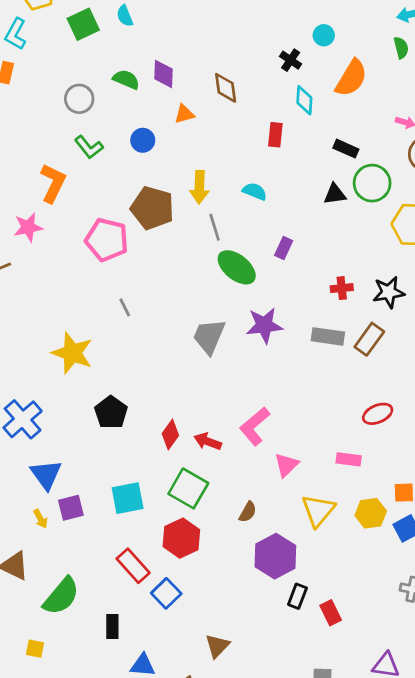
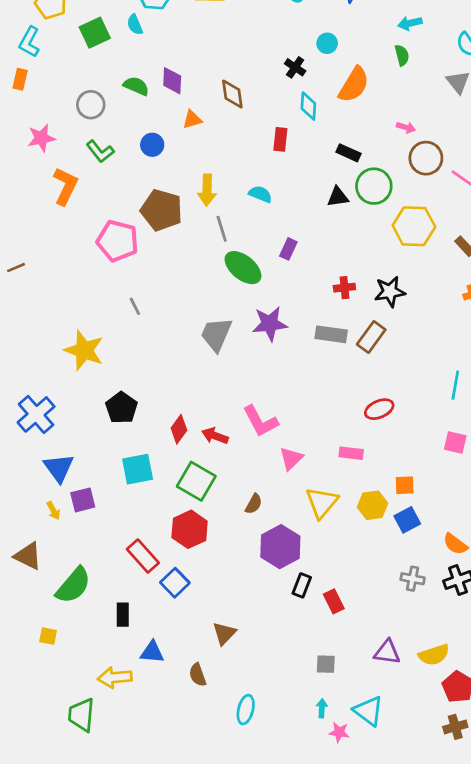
pink star: (28, 227) -> (41, 138), moved
pink L-shape: (255, 426) -> (260, 421), turned -78
cyan square: (128, 498) -> (138, 469), moved

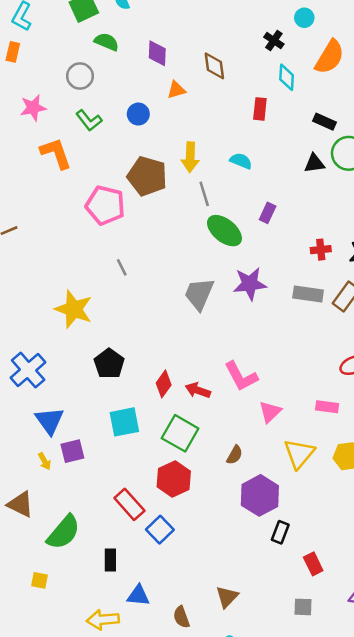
green semicircle: (136, 86) -> (107, 42), moved
orange L-shape: (65, 186) -> (56, 153), turned -45
red rectangle: (334, 601) -> (313, 564), moved
brown triangle: (224, 633) -> (227, 597), moved

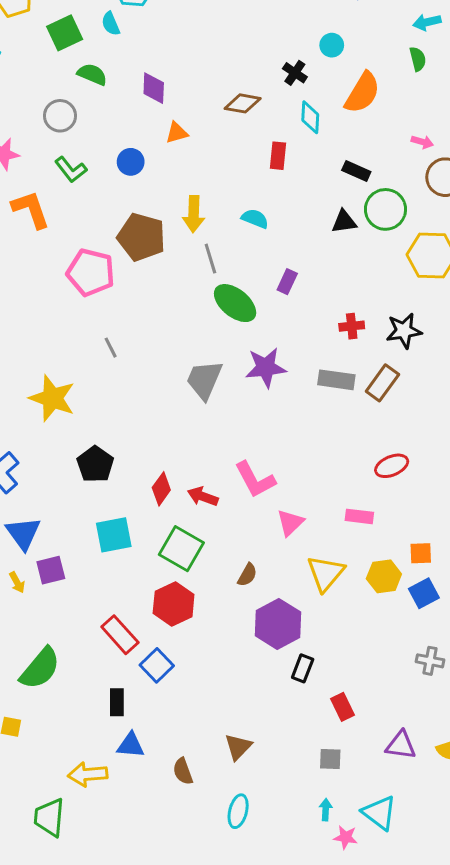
brown diamond: (214, 66) -> (243, 103), moved, turned -72
black rectangle: (110, 560) -> (117, 702), moved

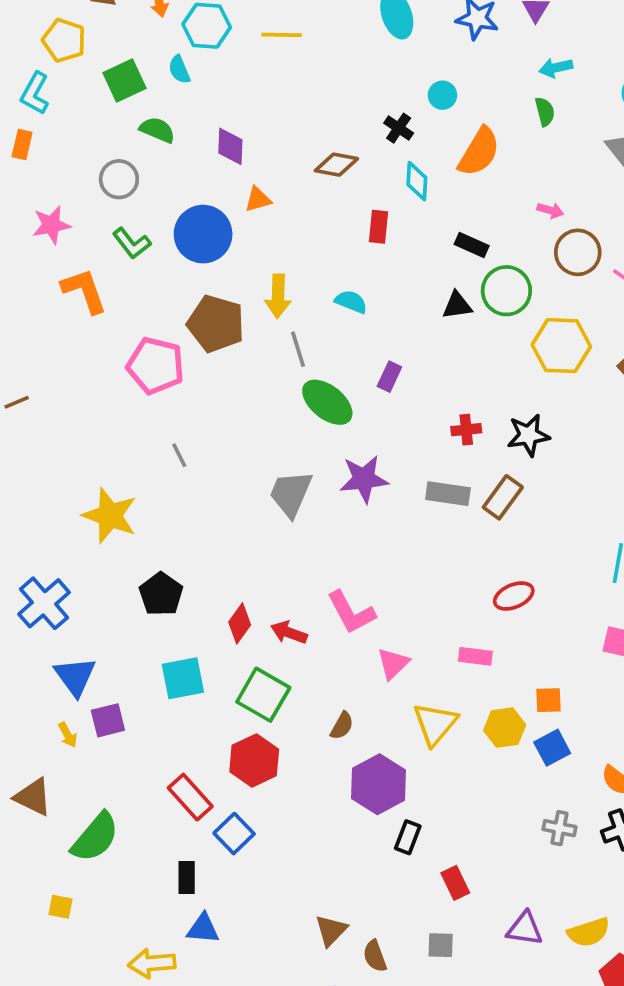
blue circle: (131, 162) -> (203, 234), size x1.8
brown semicircle: (183, 771) -> (375, 956), moved

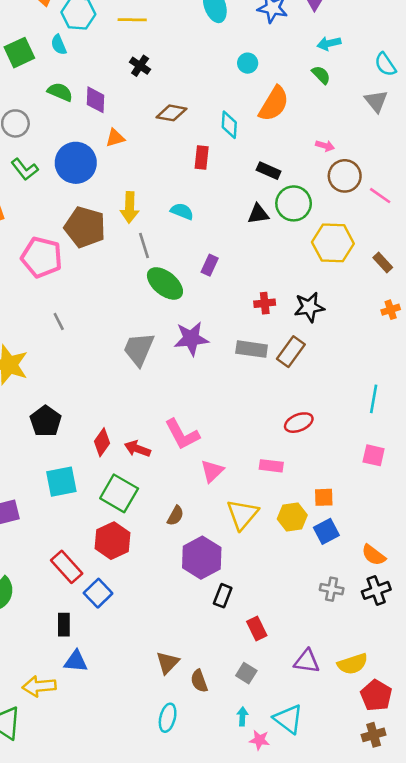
green semicircle: (545, 112) -> (321, 75), turned -30
black cross: (399, 128) -> (140, 66), moved
green semicircle: (157, 130) -> (60, 92), moved
gray square: (441, 945) -> (246, 673), turned 30

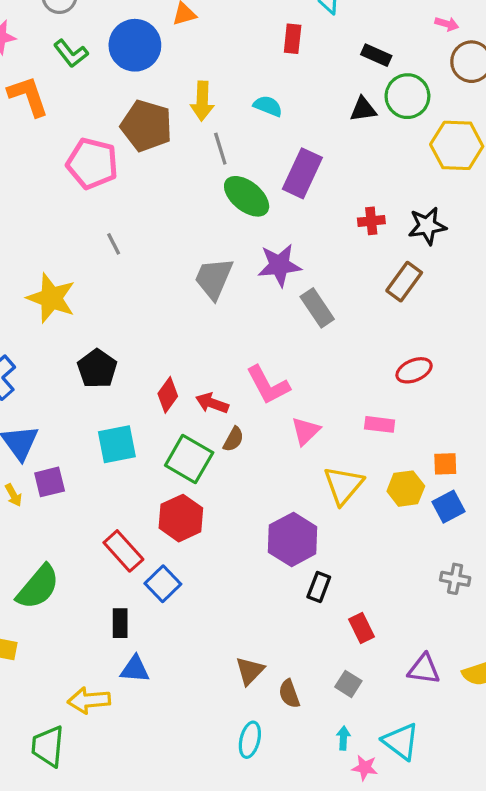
purple rectangle: (210, 265) -> (302, 173), size x1.8
gray rectangle: (252, 349) -> (317, 308), moved, turned 48
brown semicircle: (175, 516) -> (233, 439), moved

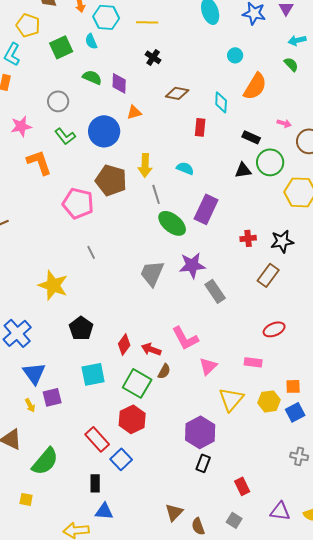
pink arrow: (447, 24) -> (284, 123), moved
black rectangle: (319, 587) -> (203, 463), moved

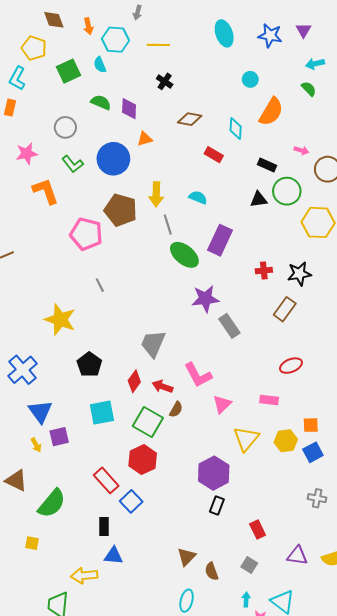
red rectangle: (200, 127) -> (214, 155), turned -66
gray trapezoid: (152, 273) -> (153, 344), moved

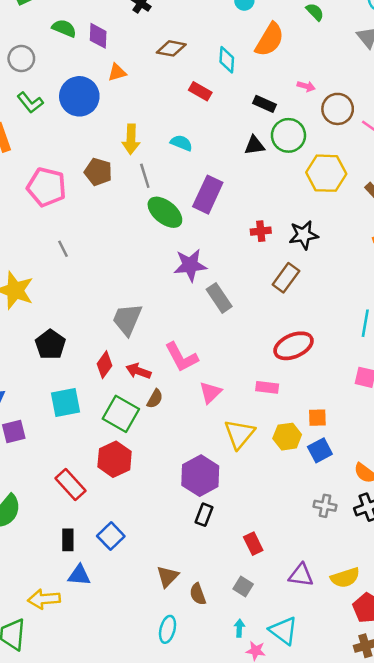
brown pentagon: (121, 210) -> (98, 172), moved, size x0.7
red ellipse: (291, 366) -> (294, 346), size x1.4
blue square: (131, 501) -> (111, 536), moved

